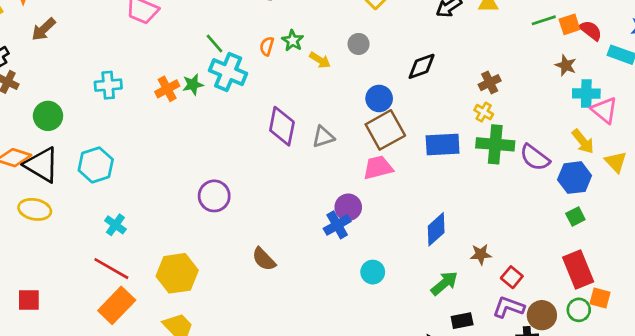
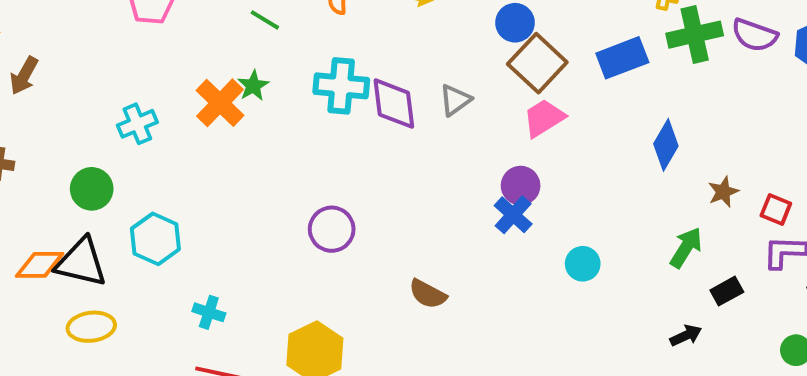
cyan cross: (228, 72) -> (341, 86), moved
orange cross: (167, 89) -> (220, 103), size x1.4
green circle: (48, 116) -> (92, 189), moved
blue diamond: (436, 229) -> (666, 145), moved

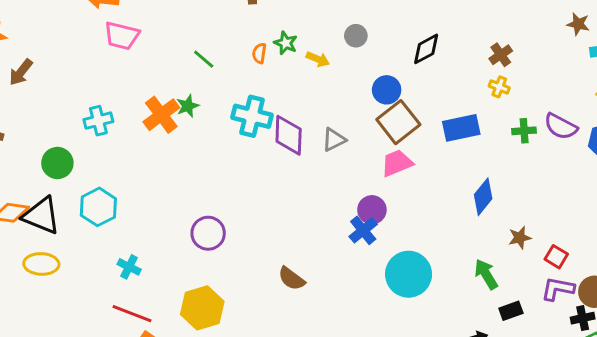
green cross: (695, 35) -> (524, 131), moved, size x0.6
purple circle: (332, 229) -> (208, 233), moved
green arrow: (686, 248) -> (486, 274), turned -72
cyan circle: (583, 264) -> (409, 274), size x1.8

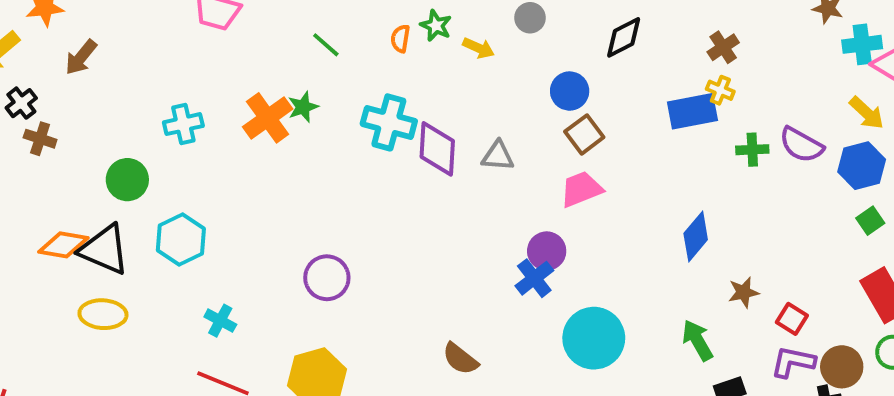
brown square: (398, 122) -> (584, 134), size x0.7
blue rectangle: (461, 128) -> (692, 111), moved
gray triangle: (334, 140) -> (498, 156), turned 30
brown semicircle: (291, 279) -> (460, 359), moved

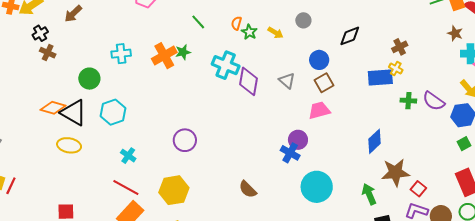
green star: (436, 26) -> (249, 32), moved
gray triangle: (498, 156) -> (287, 81), moved, turned 30
blue cross: (534, 278) -> (290, 153), turned -30
brown star: (743, 292) -> (395, 172), size x1.8

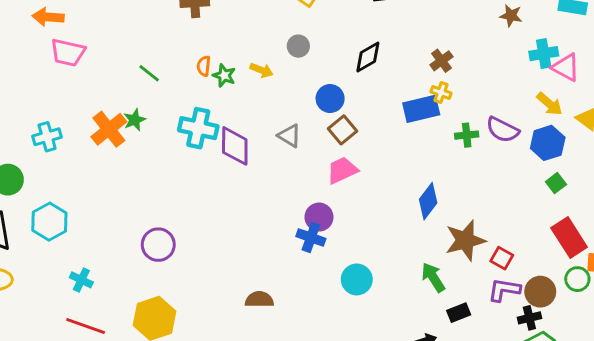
brown star: (455, 33) -> (511, 16), moved
cyan circle: (317, 187) -> (357, 279), size x0.7
brown semicircle: (248, 189) -> (259, 299), turned 144

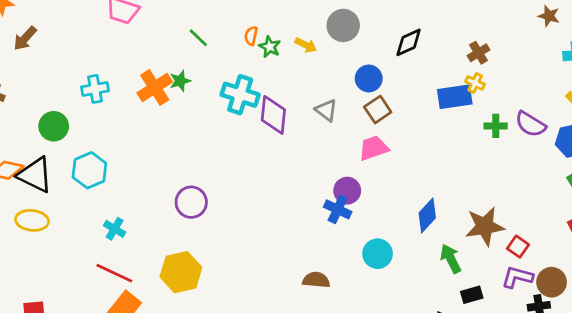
gray circle: (298, 46) -> (343, 25), size x1.5
blue diamond: (428, 201) -> (427, 215), moved
brown semicircle: (259, 299) -> (316, 280), moved

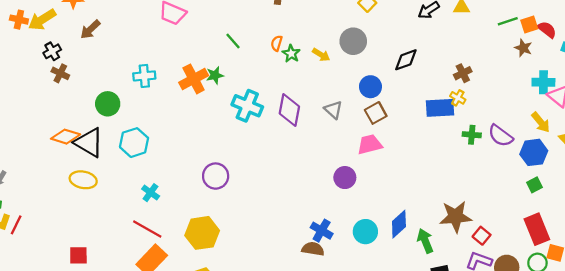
cyan cross: (240, 95) -> (247, 106), moved
blue cross: (338, 209) -> (322, 231), moved
blue diamond: (427, 215) -> (399, 224), moved

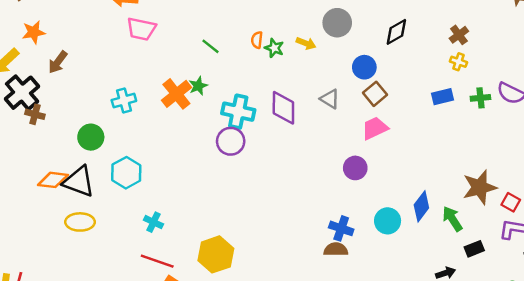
black cross: (52, 51) -> (22, 93), size x1.8
blue rectangle: (440, 108) -> (442, 97), moved, size x0.7
purple circle: (216, 176) -> (231, 141), moved

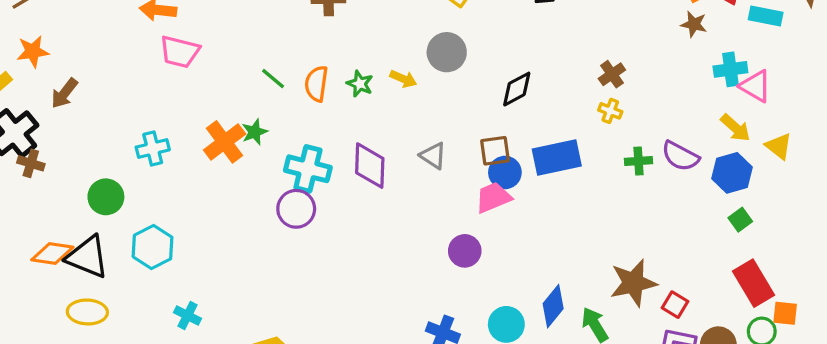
black diamond: (396, 32) -> (517, 89), moved
orange semicircle: (257, 40) -> (316, 84), moved, size x1.5
blue circle: (364, 67) -> (505, 172), moved
brown square: (375, 94) -> (495, 151), turned 30
blue rectangle: (442, 97) -> (557, 158), moved, size x1.6

